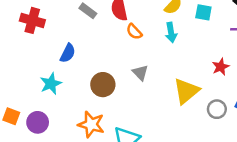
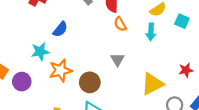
brown circle: (103, 85) -> (90, 82), moved
orange star: (91, 124) -> (60, 70), moved, turned 30

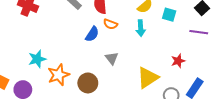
orange semicircle: (120, 24) -> (110, 24), turned -32
blue semicircle: (60, 29) -> (92, 34), moved

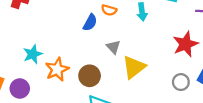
red star: (178, 61) -> (185, 44), size x1.6
yellow triangle: (148, 78) -> (134, 67), moved

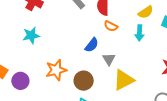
blue semicircle: (90, 23) -> (92, 45), moved
cyan star: (33, 54) -> (31, 35), moved

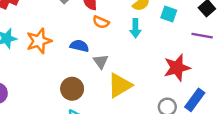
blue semicircle: (92, 45) -> (79, 46), turned -112
orange star: (56, 70) -> (39, 41), moved

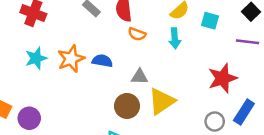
blue semicircle: (79, 46) -> (102, 61), moved
gray triangle: (101, 61) -> (139, 77), turned -49
brown circle: (72, 89) -> (127, 106), moved

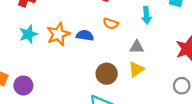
orange semicircle: (137, 34) -> (111, 24), moved
gray triangle: (139, 77) -> (137, 47), moved
yellow triangle: (162, 101) -> (136, 69), size x0.7

